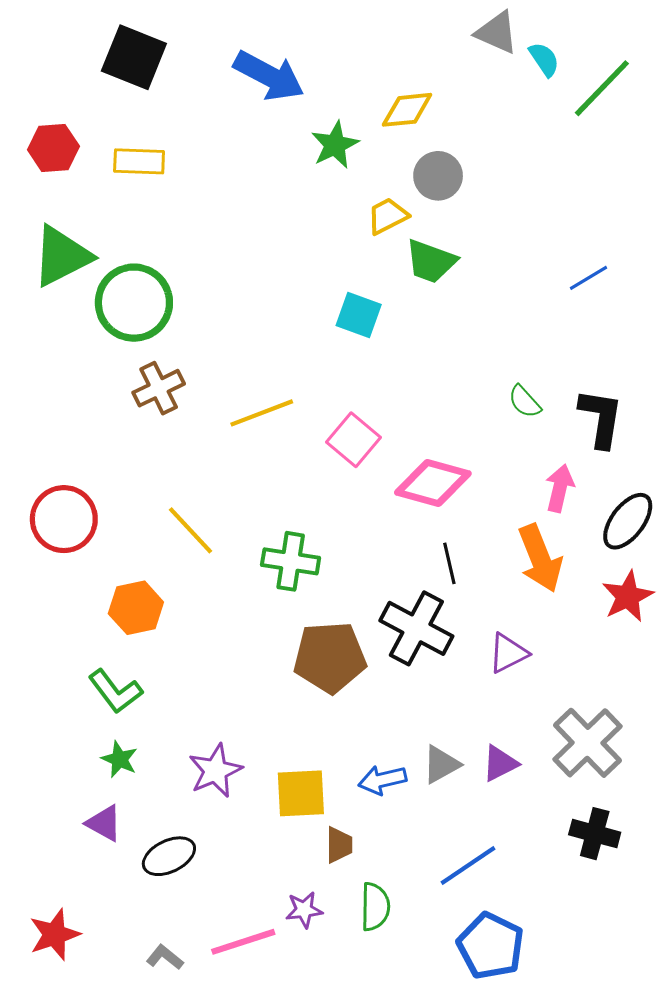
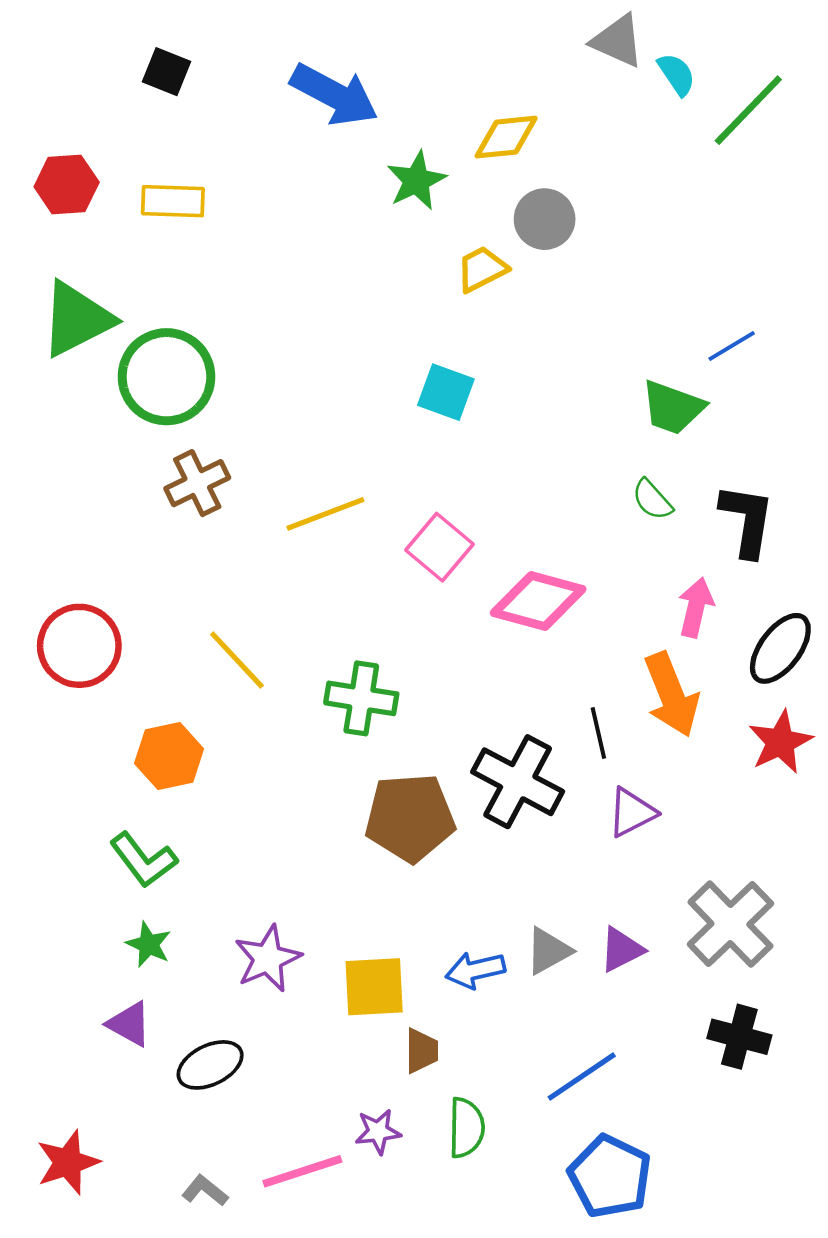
black square: (134, 57) -> (166, 72), size x0.6
green trapezoid: (431, 261) -> (673, 407), moved
black line: (449, 563) -> (598, 733), moved

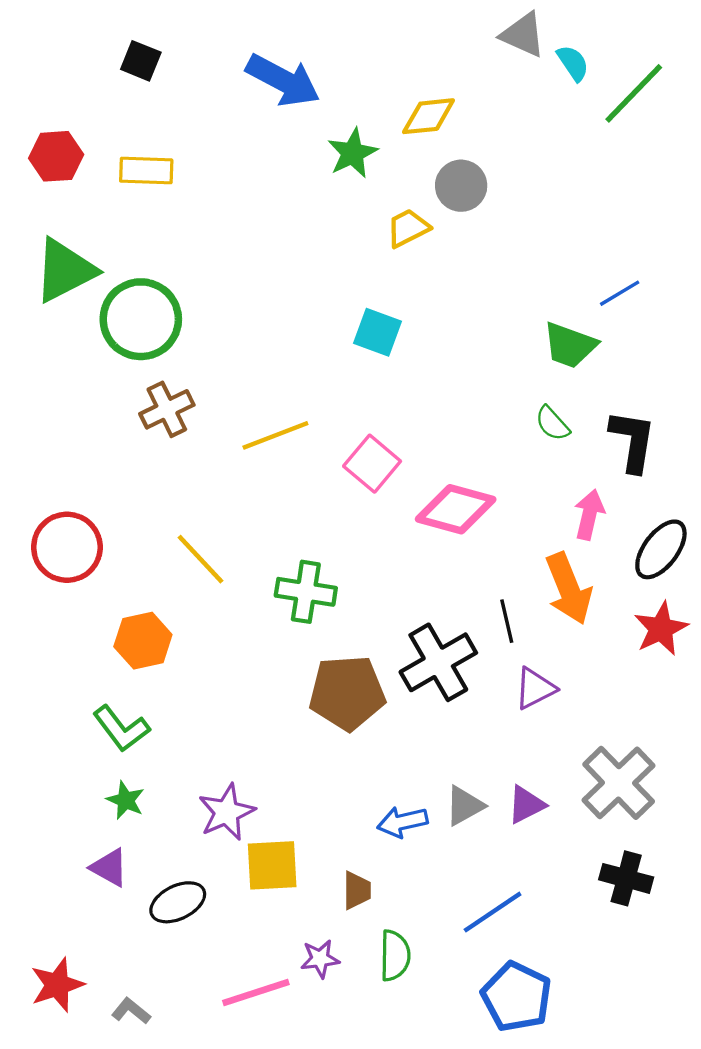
black cross: (518, 782) -> (438, 662), turned 32
yellow square: (374, 987) -> (272, 865), moved
gray L-shape: (205, 1191) -> (131, 1011), moved

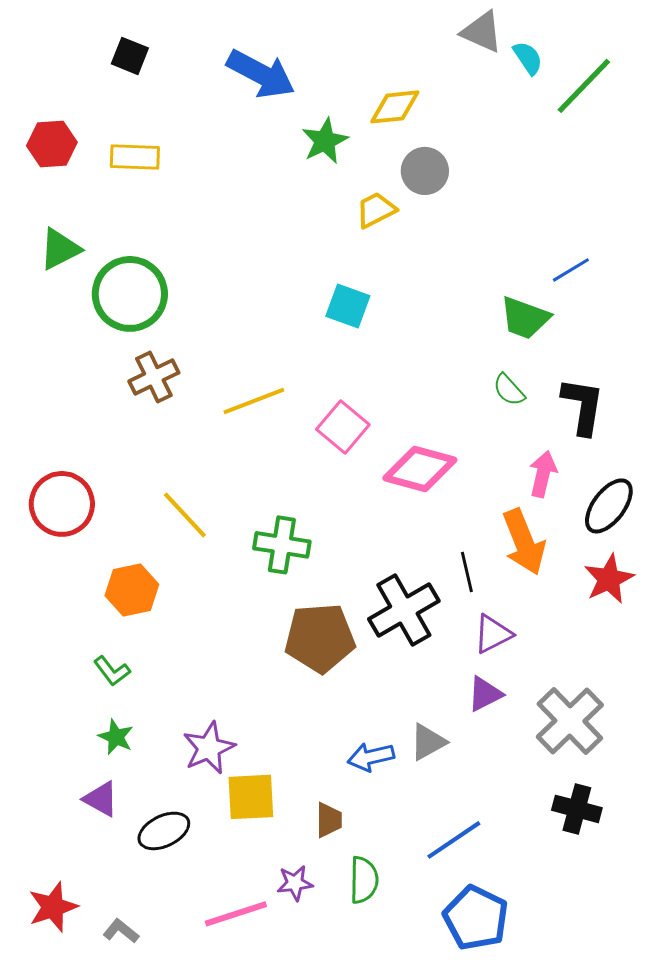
green triangle: (65, 270) -> (60, 249), size x0.7
green L-shape: (121, 729) -> (112, 671), size x0.7
purple triangle: (526, 805) -> (485, 694), moved

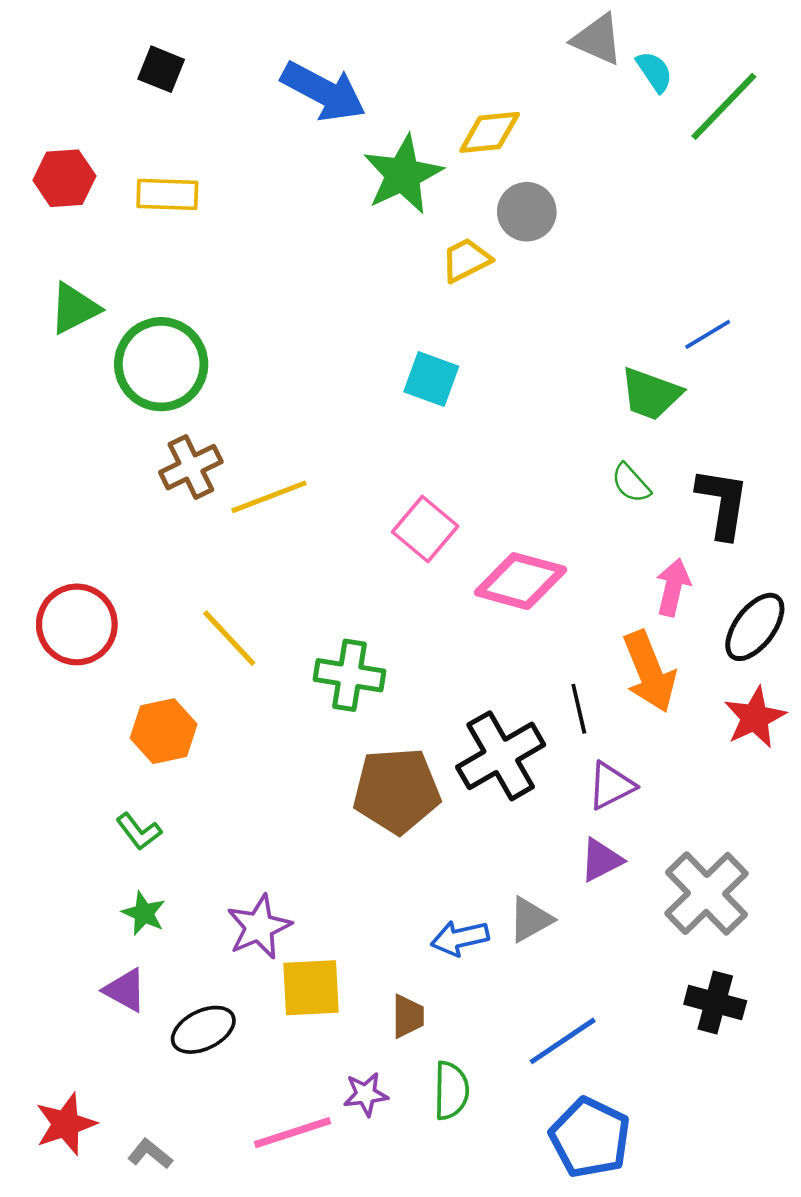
green star: (325, 141) -> (403, 175), size x1.4
yellow line: (254, 401) -> (269, 497), moved

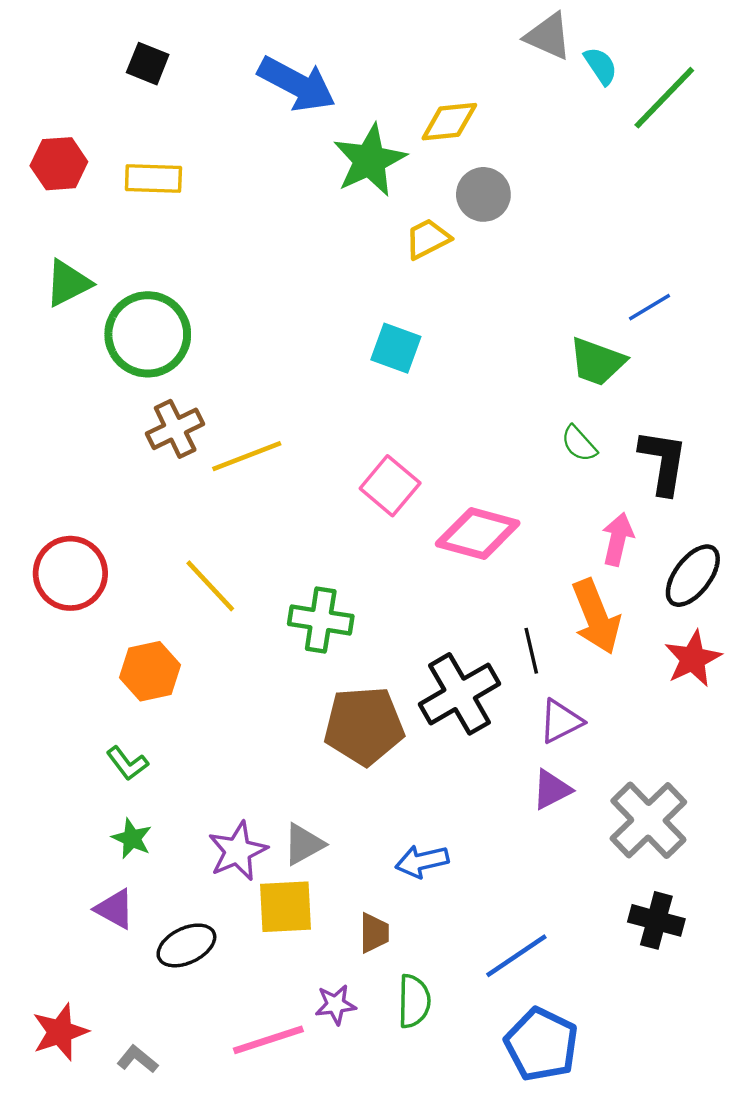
gray triangle: (530, 919) -> (304, 844), moved

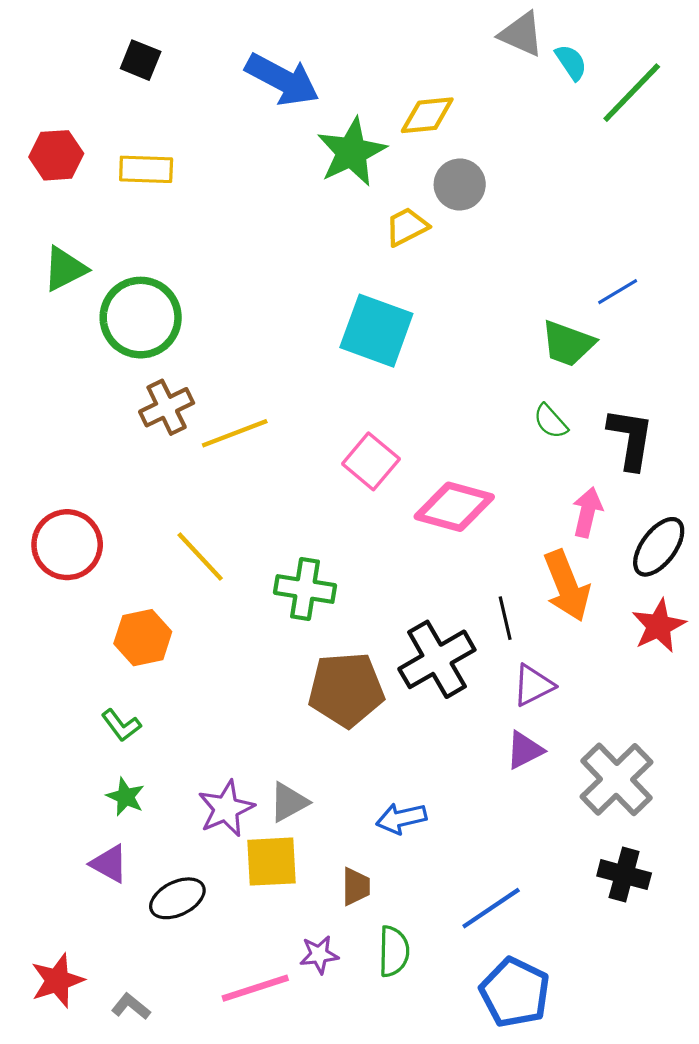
cyan square: (396, 348) -> (376, 331), size x1.5

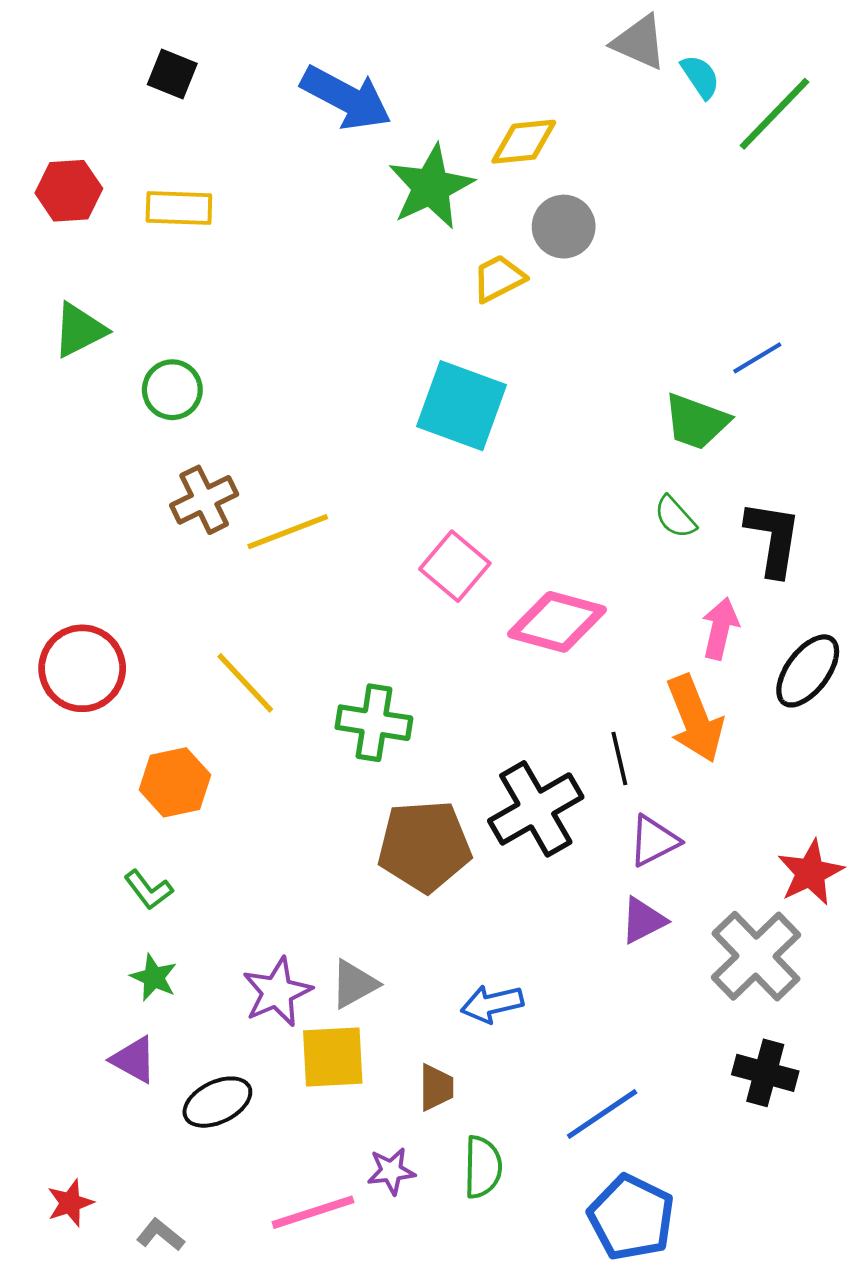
green circle: (141, 318) -> (172, 390), size x0.6
red star: (659, 626) -> (810, 873), moved
red star: (57, 981) -> (70, 1203), size x0.7

